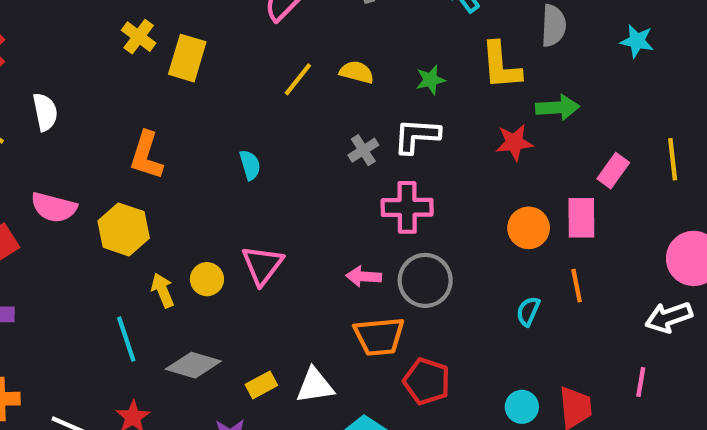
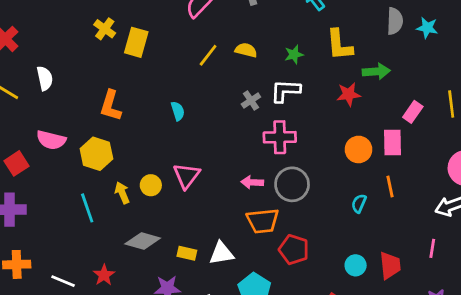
gray semicircle: (553, 26) -> (395, 21), moved
cyan line: (126, 339) -> (87, 208), moved
yellow rectangle: (261, 385) -> (187, 253), turned 42

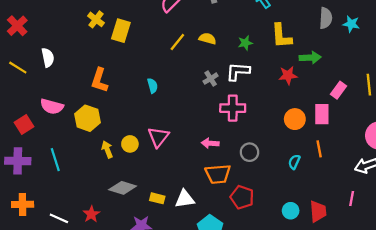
gray circle: (292, 184) -> (250, 152), moved, size x0.7
cyan line: (87, 208) -> (55, 160), moved

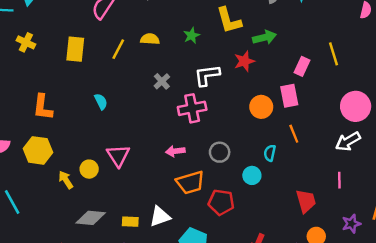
yellow rectangle: (121, 31) -> (75, 49), moved
white L-shape: (238, 71) -> (207, 75), moved
cyan circle: (291, 211) -> (252, 175), moved

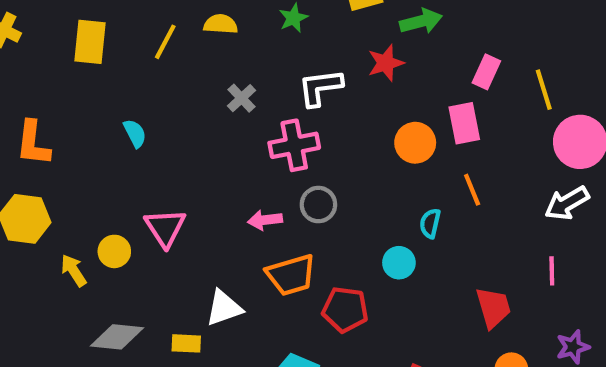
yellow line: (334, 54) -> (544, 90), moved
gray circle: (220, 152) -> (318, 205), moved
white triangle: (160, 216) -> (224, 308), moved

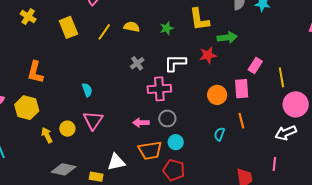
yellow rectangle: (90, 42) -> (68, 27), turned -35
cyan semicircle: (135, 133) -> (87, 90), moved
cyan circle: (399, 263) -> (176, 142), moved

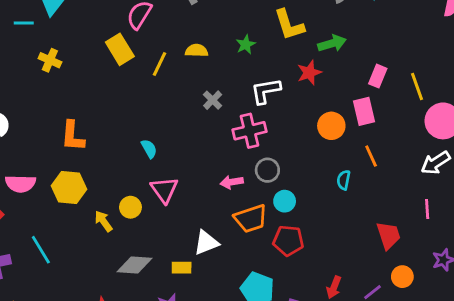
yellow rectangle: (68, 27) -> (120, 49), moved

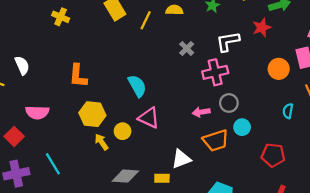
cyan semicircle: (149, 149) -> (137, 86), size x1.5
yellow hexagon: (69, 187) -> (92, 114), moved
pink triangle: (164, 190) -> (149, 118), turned -30
red pentagon: (288, 241) -> (273, 155), moved

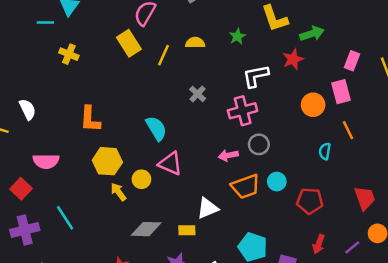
gray cross: (187, 48) -> (198, 94), moved
cyan circle: (242, 127) -> (277, 182), moved

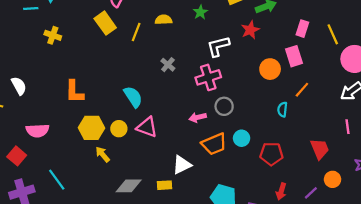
orange line: (348, 130) -> (302, 90), turned 70
yellow circle: (141, 179) -> (119, 129), moved

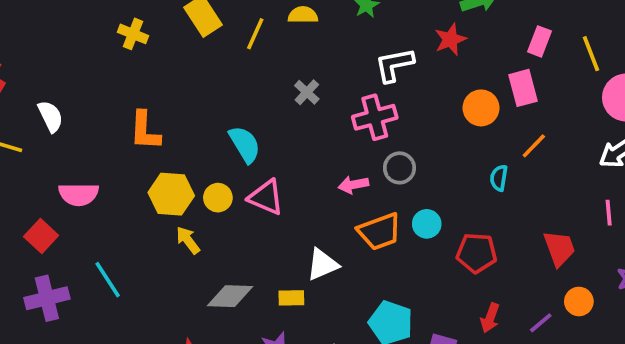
yellow cross: (53, 35) -> (133, 34), moved

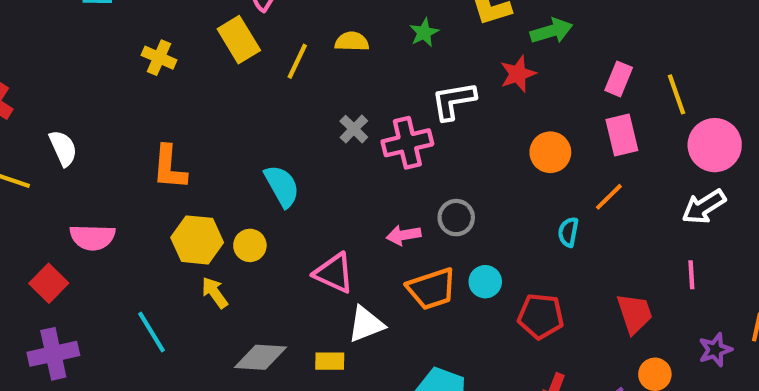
pink rectangle: (523, 88) -> (622, 135), moved
pink cross: (375, 117) -> (407, 143), moved
pink triangle: (266, 197) -> (334, 273), moved
cyan line: (108, 280) -> (152, 332), moved

